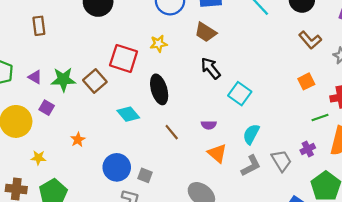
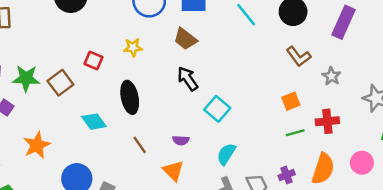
red square: (124, 58) -> (94, 61), size x0.6
green line: (320, 118) -> (295, 133), moved
orange star: (78, 140) -> (37, 145), size x1.6
orange triangle: (217, 153) -> (173, 171), moved

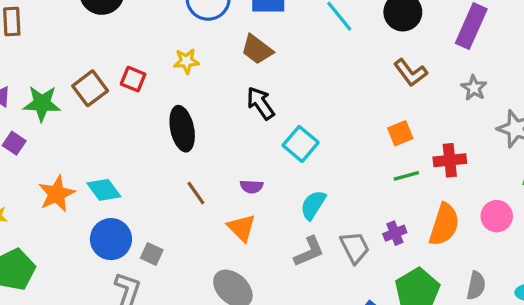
gray star: (331, 76) -> (474, 88), moved
brown square: (60, 83) -> (90, 88), moved
cyan diamond: (94, 122) -> (104, 190), moved

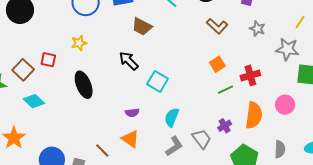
brown trapezoid: (257, 49) -> (142, 27), moved
cyan diamond: (104, 190) -> (34, 101), moved
brown line: (196, 193) -> (102, 150), moved

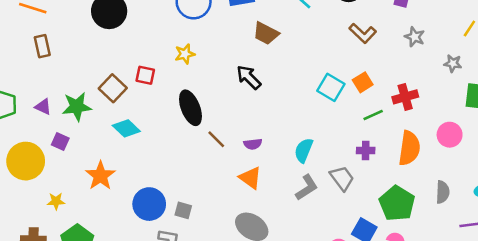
gray star: (287, 49) -> (453, 63), size x0.6
cyan square: (158, 81) -> (331, 87), moved
purple cross: (225, 126) -> (366, 150), moved, turned 32
brown line: (102, 150) -> (216, 139), moved

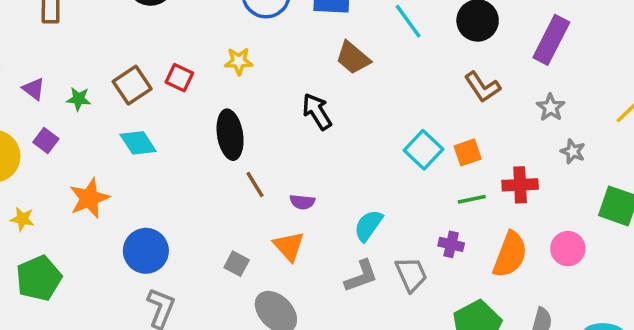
gray star: (453, 63) -> (573, 151), moved
green star: (77, 107) -> (79, 99), size x0.6
gray square: (183, 210) -> (237, 264), moved

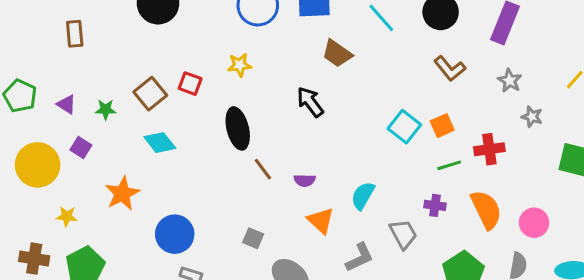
orange triangle: (289, 246) -> (321, 221), moved
pink circle: (568, 249) -> (534, 223), moved
orange semicircle: (510, 255) -> (486, 210), turned -42
gray L-shape: (361, 276) -> (360, 257), moved

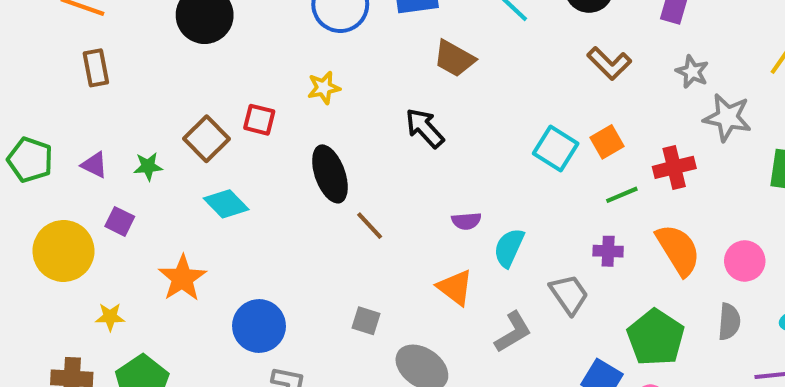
gray star: (532, 117) -> (727, 117), size x1.6
purple semicircle: (305, 180) -> (466, 221), moved

